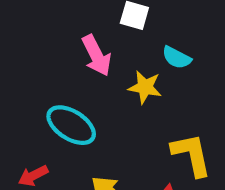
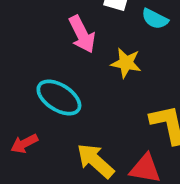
cyan semicircle: (177, 58) -> (155, 19), moved

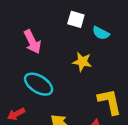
pink arrow: (82, 34) -> (32, 42), moved

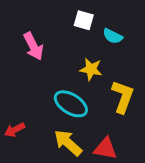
cyan ellipse: (39, 84) -> (71, 104), moved
yellow L-shape: (110, 102) -> (123, 97), moved, turned 32

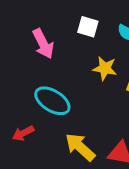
white square: (84, 20) -> (88, 27), moved
cyan ellipse: (71, 104) -> (52, 101), moved

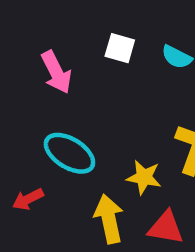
yellow star: (105, 68) -> (144, 177), moved
yellow arrow: (80, 147) -> (109, 219), turned 36

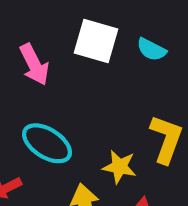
white square: (120, 48) -> (96, 41), size x1.5

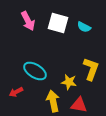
pink arrow: (34, 64) -> (28, 21), moved

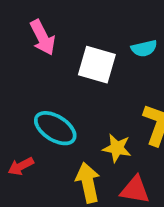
white square: (58, 23) -> (97, 65), moved
cyan semicircle: (84, 27) -> (144, 48), turned -40

